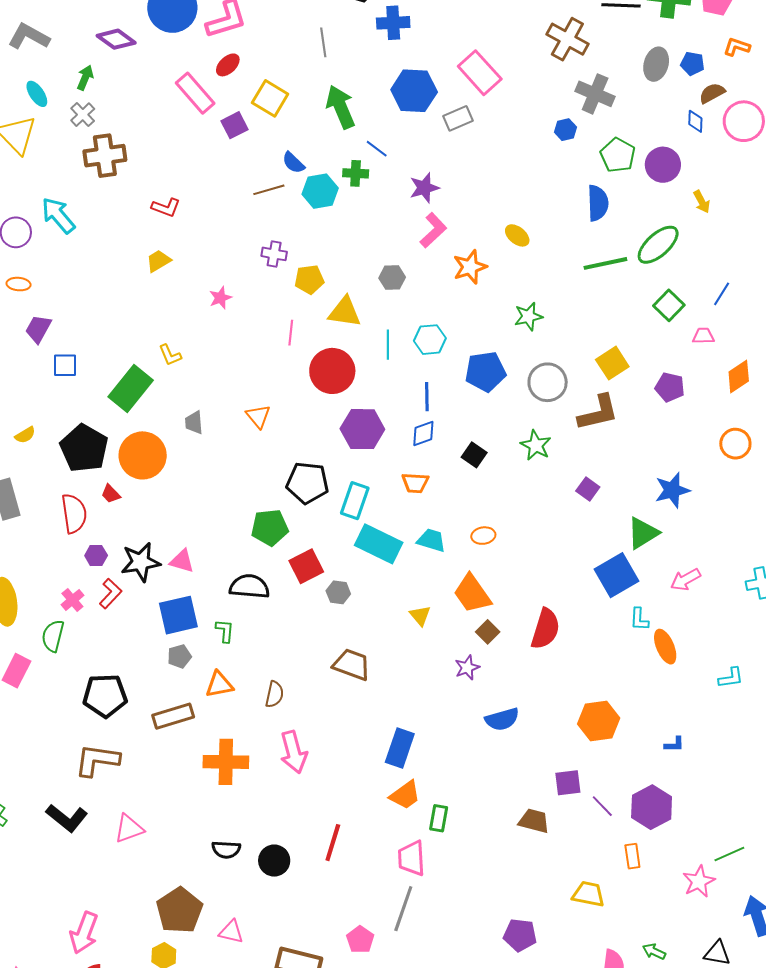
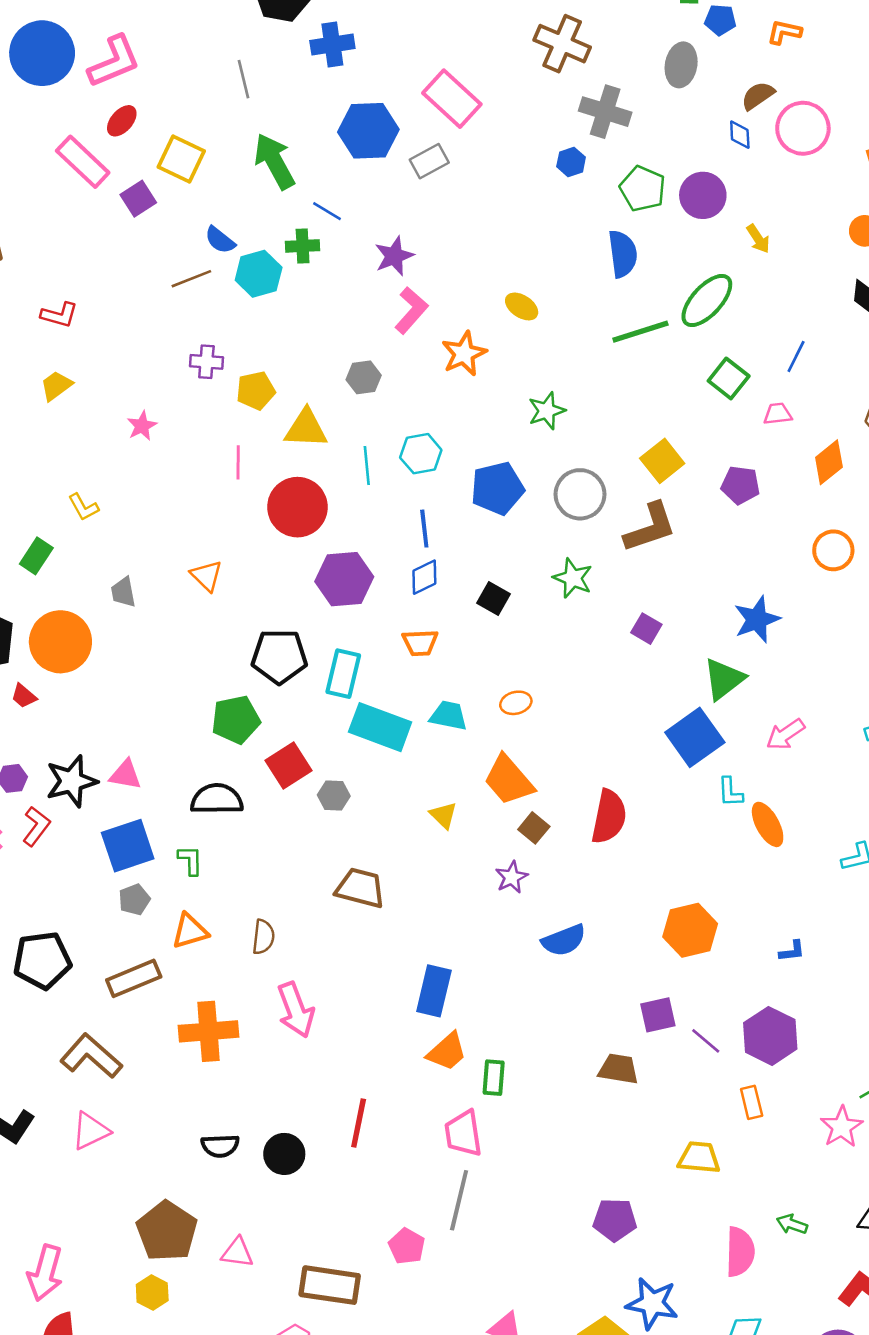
blue pentagon: (692, 64) -> (720, 20), moved
green rectangle: (131, 389) -> (36, 556), size x0.6
brown L-shape: (97, 760) -> (91, 1056), moved, turned 39

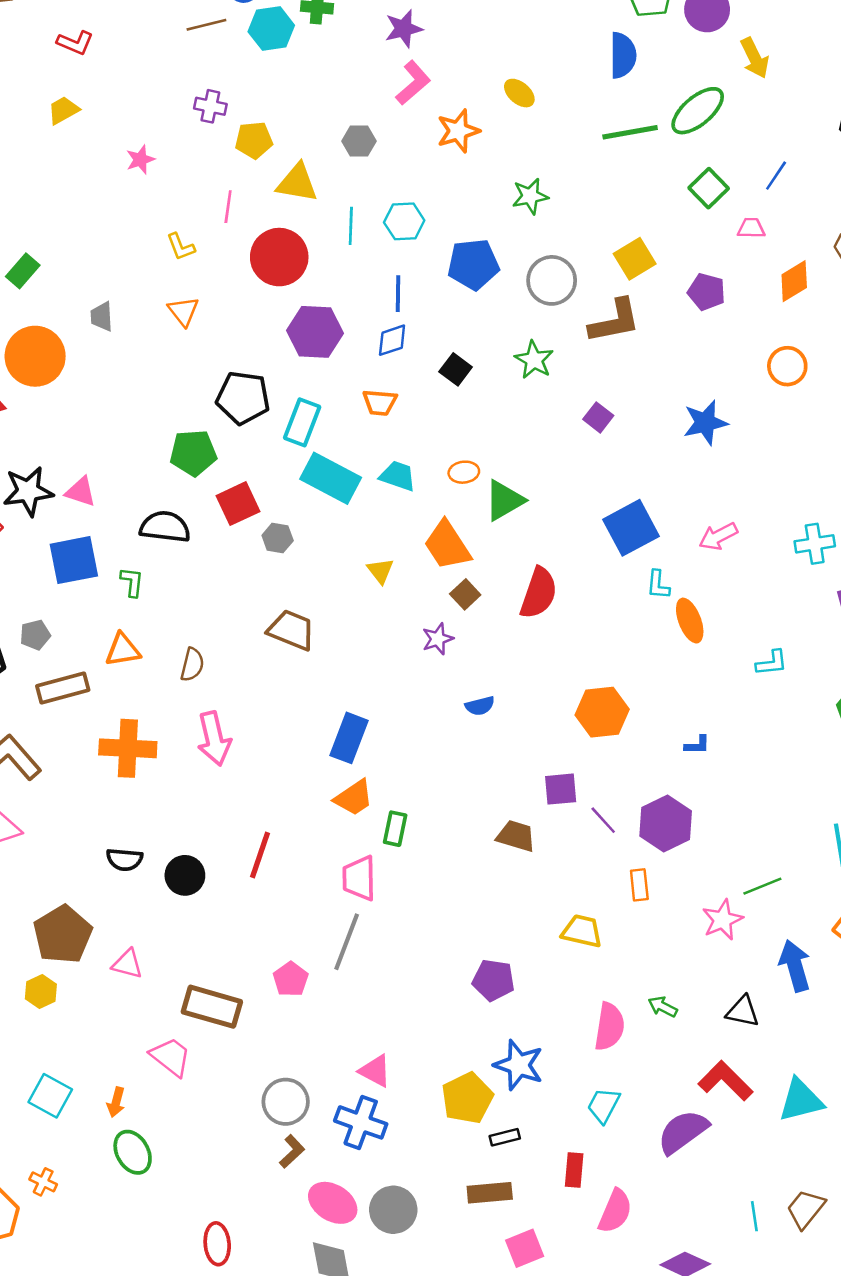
yellow arrow: (758, 239) -> (755, 58), size x1.4
yellow L-shape: (83, 507) -> (181, 247), moved
green triangle: (724, 679) -> (504, 500), moved
gray pentagon: (134, 900) -> (35, 635), moved
blue semicircle: (564, 940) -> (480, 706), size x0.7

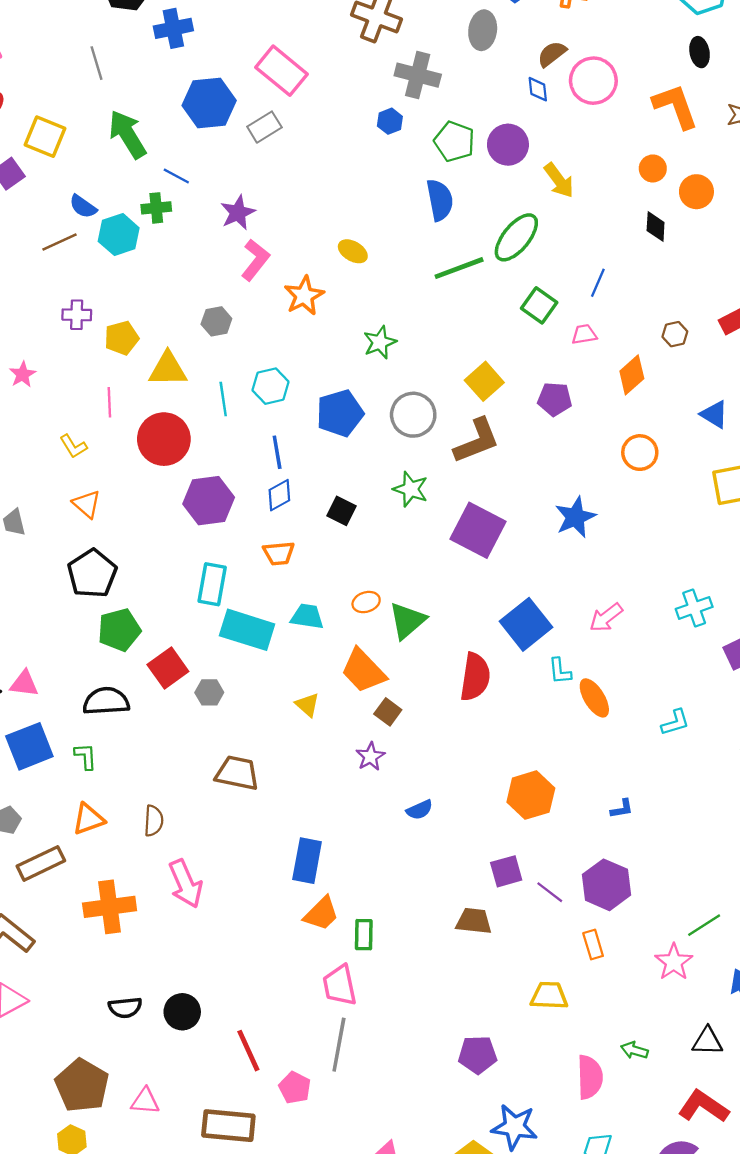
black pentagon: (243, 398) -> (92, 574), moved, turned -30
purple square: (598, 417) -> (478, 530), size x2.0
red semicircle: (539, 593) -> (475, 677), moved
red line: (260, 855) -> (248, 1051), moved, turned -33

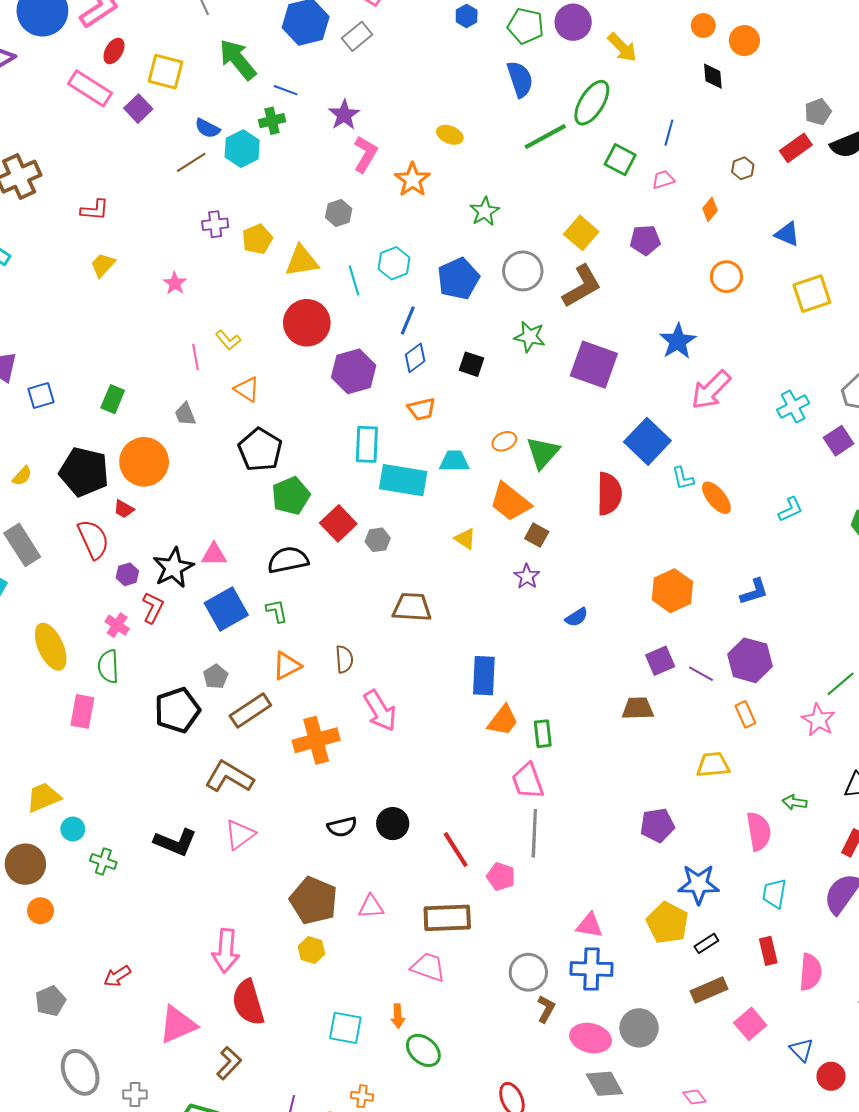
orange diamond: (632, 375) -> (710, 209), size x0.7
pink line: (109, 402) -> (196, 357), moved
blue line: (277, 452) -> (408, 321), turned 40
pink arrow: (606, 617) -> (711, 390), moved, size x1.4
blue L-shape: (622, 809) -> (754, 592), size x1.4

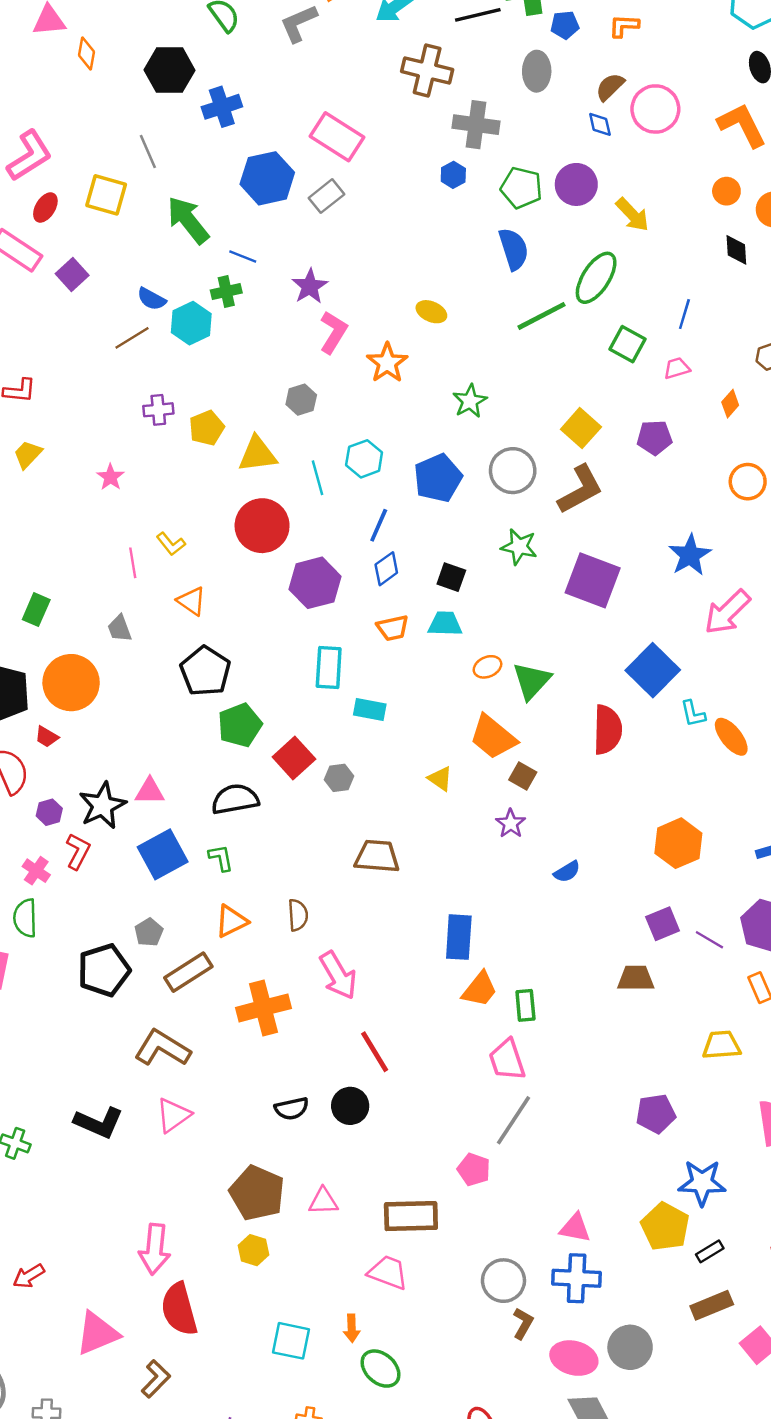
yellow square: (166, 72) -> (106, 195), moved
cyan trapezoid: (454, 461) -> (445, 624), moved
cyan rectangle: (403, 480) -> (370, 709), size x0.6
gray line: (534, 833) -> (514, 1120), turned 30
red line: (456, 850) -> (375, 1052), moved

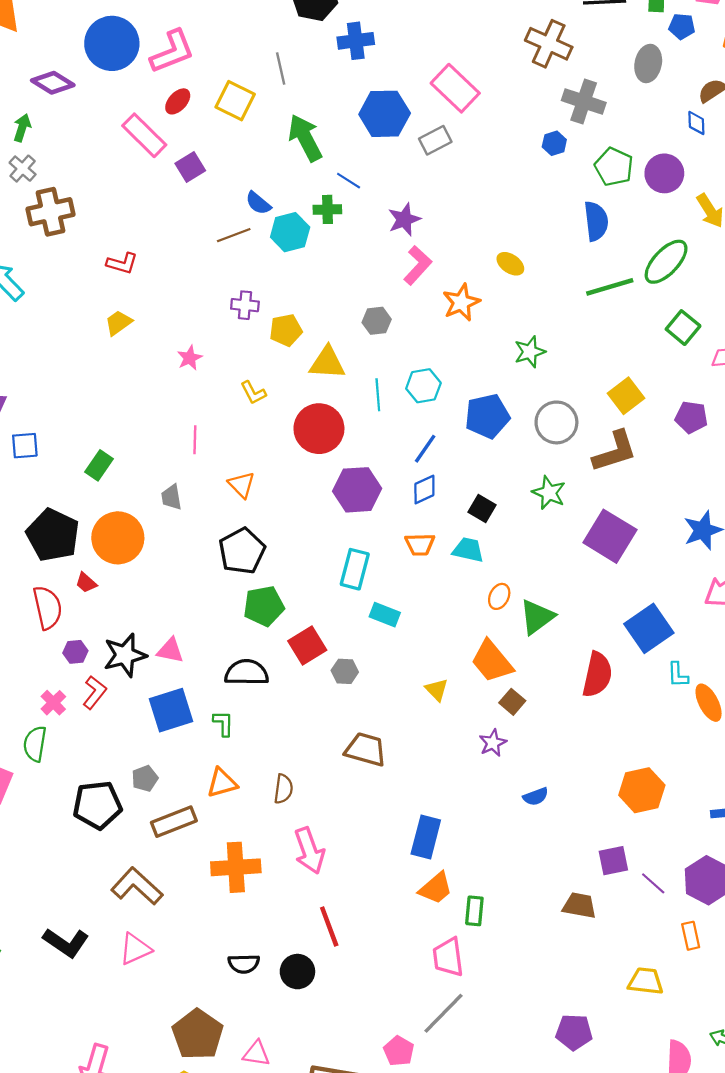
yellow L-shape: (171, 544) -> (253, 393), moved
orange ellipse: (487, 667) -> (499, 596), turned -50

